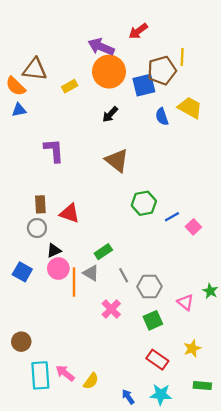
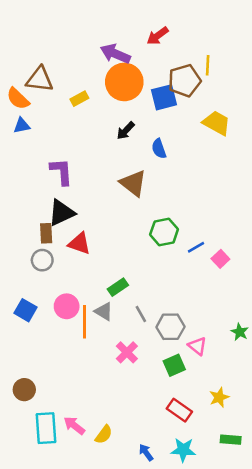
blue semicircle: (162, 117) -> (159, 149), moved
black triangle: (54, 251) -> (61, 213), moved, size x1.6
pink triangle: (185, 302) -> (197, 346), moved

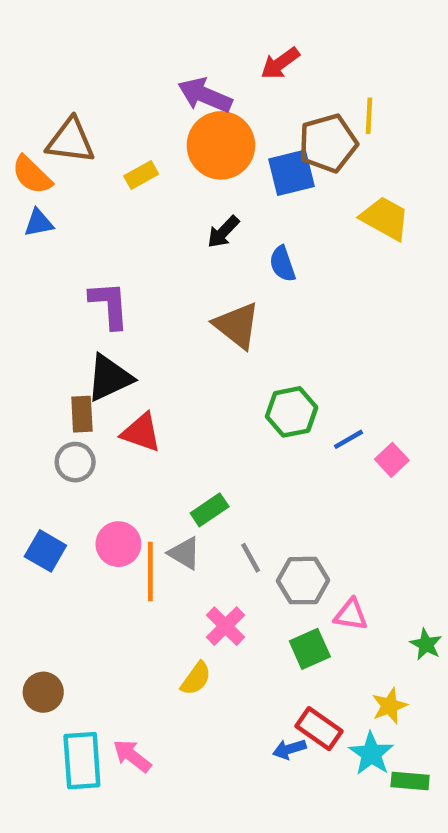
green star: (240, 332) -> (426, 644), moved
pink triangle: (197, 346) -> (351, 615), turned -30
yellow semicircle: (104, 434) -> (196, 679), moved
cyan star: (183, 450) -> (371, 754), moved, turned 30
blue arrow: (146, 452) -> (289, 749), moved, turned -72

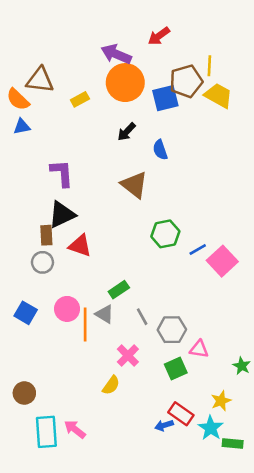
yellow trapezoid: (385, 218) -> (218, 95), moved
pink square: (392, 460) -> (222, 261), size x1.6

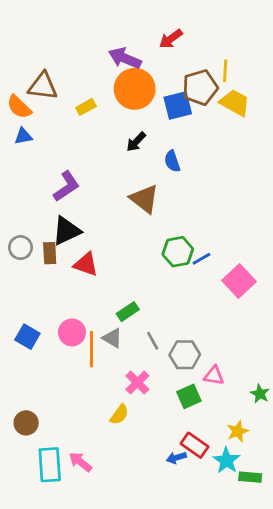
purple L-shape: (62, 173) -> (66, 186), turned 60
blue line: (198, 249) -> (201, 259), moved
gray circle: (42, 262) -> (20, 248), moved

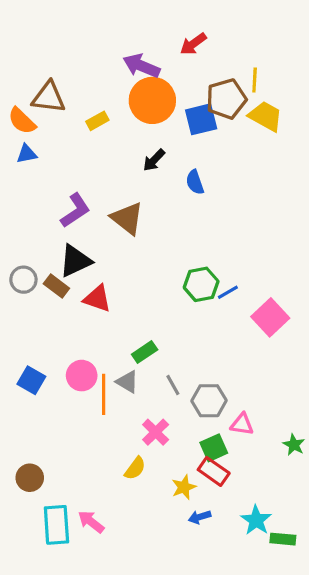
brown triangle: (144, 199) -> (127, 218), moved
brown rectangle: (50, 253) -> (56, 286), turned -50
yellow star: (238, 431) -> (184, 487), moved
red rectangle: (194, 445) -> (214, 471), moved

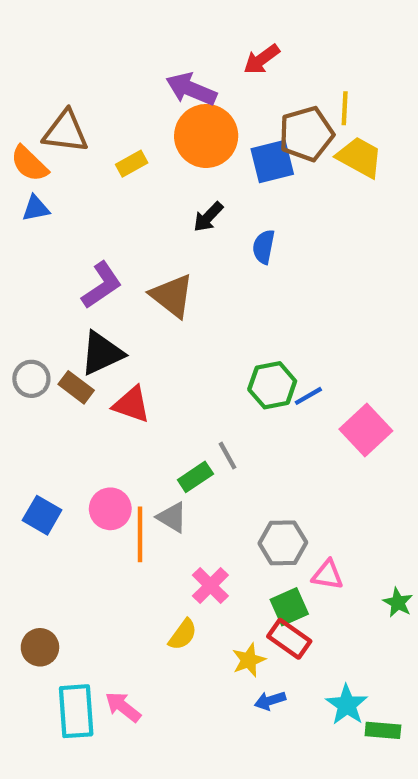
blue semicircle: (195, 182) -> (264, 247), turned 30
gray line: (173, 385) -> (227, 456), moved

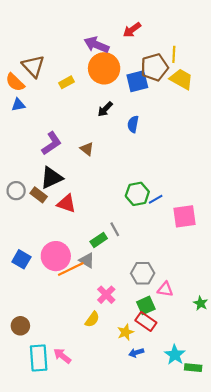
brown triangle: (66, 132) -> (33, 66), turned 40
brown triangle: (172, 296) -> (87, 149), size x0.6
pink square: (366, 430) -> (185, 216), turned 35
pink circle: (110, 509) -> (56, 256), size x1.4
orange line: (140, 534) -> (71, 269), turned 64

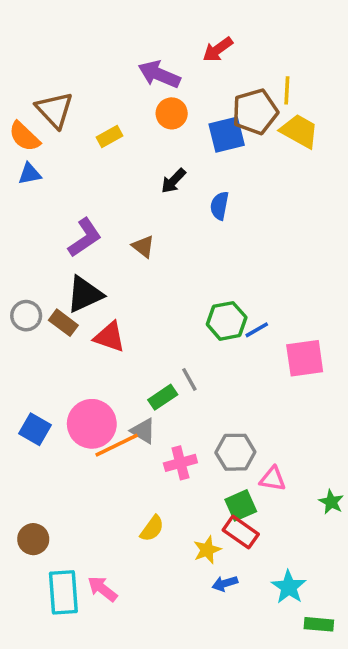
orange circle: (104, 68) -> (172, 113), size x0.6
pink cross: (106, 295) -> (180, 463), moved, turned 30
green rectangle: (193, 368) -> (319, 624), moved

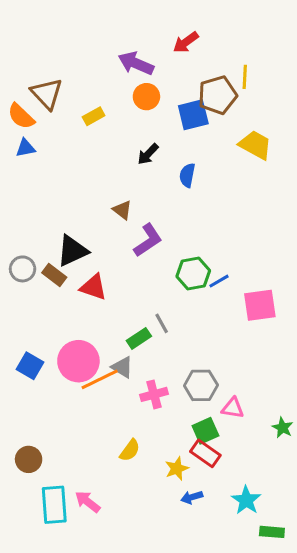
yellow trapezoid: (299, 131) -> (255, 145), moved
purple L-shape: (85, 238) -> (148, 240), moved

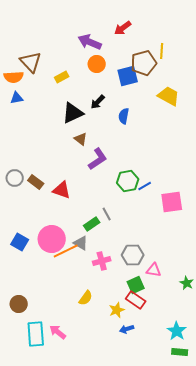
orange semicircle: (21, 116) -> (14, 77), turned -48
black triangle: (72, 251) -> (73, 113), moved
cyan star: (246, 500) -> (177, 331), moved

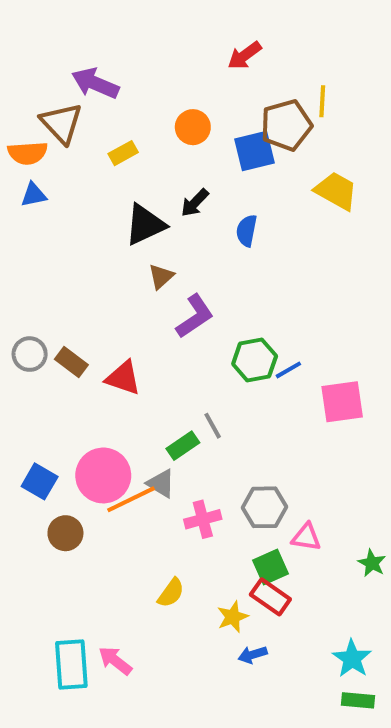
purple arrow: (90, 42) -> (95, 83), moved
brown triangle: (81, 139) -> (161, 276), turned 40
brown circle: (19, 304) -> (65, 533), moved

